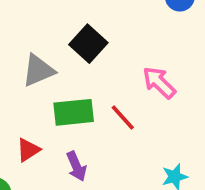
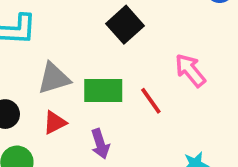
gray triangle: (38, 70) -> (54, 78), moved

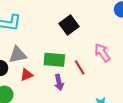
gray triangle: (54, 78) -> (18, 55), moved
purple arrow: (100, 144) -> (59, 82), moved

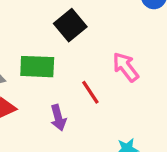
green rectangle: (54, 60) -> (37, 67), moved

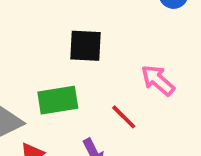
black square: (70, 25) -> (86, 46), turned -36

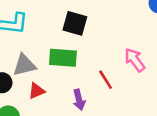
black square: (86, 46) -> (75, 23), moved

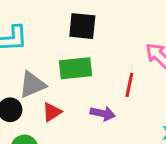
red line: (106, 80) -> (129, 85), turned 54
purple arrow: (79, 100) -> (103, 113), turned -54

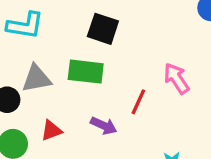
red triangle: (52, 112) -> (51, 130), moved

